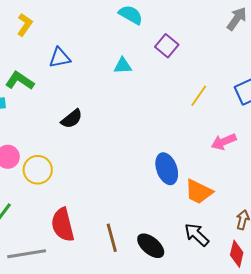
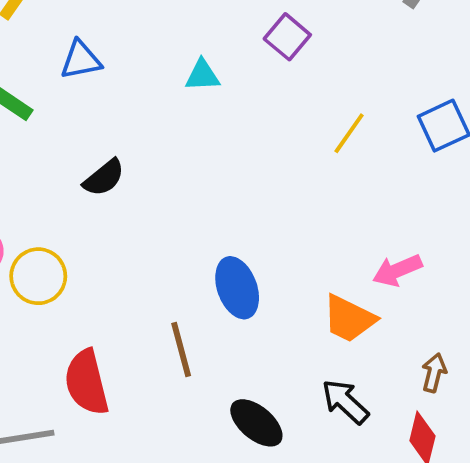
pink arrow: (224, 142) -> (397, 270), moved
blue ellipse: (167, 169) -> (237, 288), moved
brown line: (112, 238) -> (181, 350), moved

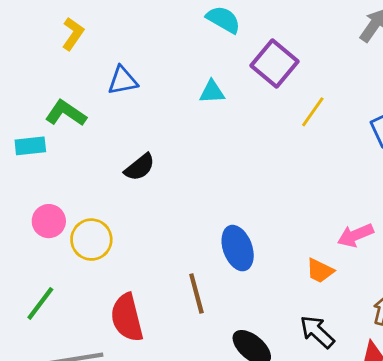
purple square: (287, 37) -> (274, 64), size x1.4
yellow line: (349, 133) -> (313, 112), moved
orange trapezoid: (349, 319) -> (320, 271), size x0.7

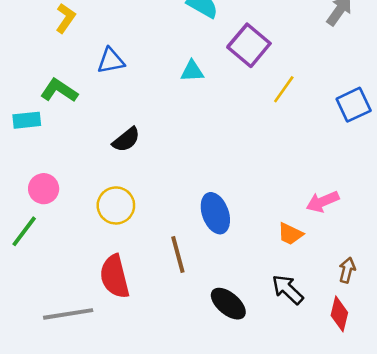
yellow circle: (91, 240) -> (116, 205), moved
green line: (40, 303) -> (24, 231), moved

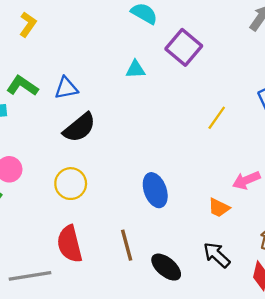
blue triangle: (111, 61) -> (66, 88), moved
yellow line: (284, 89) -> (217, 118), moved
black semicircle: (126, 140) -> (79, 128), size x1.4
brown line: (178, 255) -> (127, 245), moved

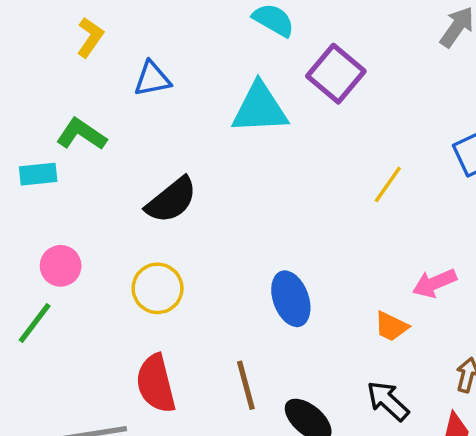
cyan triangle: (135, 69) -> (260, 108), size x1.8
blue triangle: (66, 88) -> (152, 79), moved

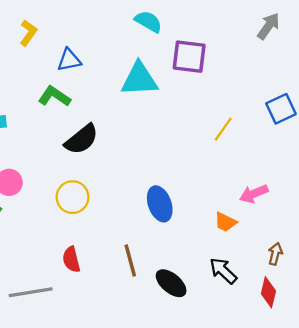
purple square: (336, 74) -> (189, 57), turned -33
green L-shape: (81, 134) -> (54, 96), moved
red semicircle: (156, 384) -> (71, 259), size x0.7

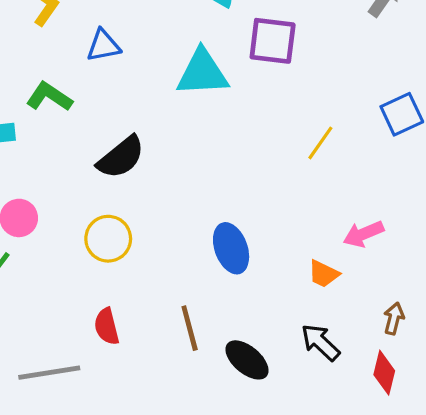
green L-shape: (54, 96) -> (49, 97), moved

